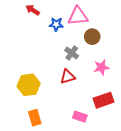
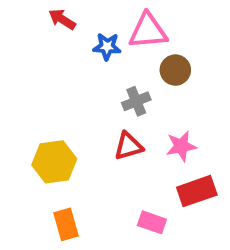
gray cross: (72, 53) -> (136, 101), turned 32
pink star: (101, 67) -> (181, 146), moved

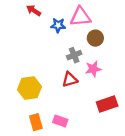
pink star: (181, 146) -> (93, 69), moved
pink rectangle: (152, 222) -> (60, 121), moved

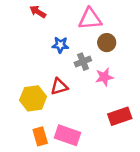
blue star: (58, 25) -> (60, 45), moved
red triangle: (70, 80) -> (59, 87), moved
pink rectangle: (60, 121) -> (67, 135), size x1.5

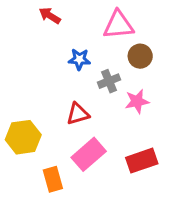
yellow hexagon: (33, 98) -> (23, 137), moved
red rectangle: (120, 116) -> (142, 161), moved
pink rectangle: (67, 135) -> (89, 154), moved, turned -60

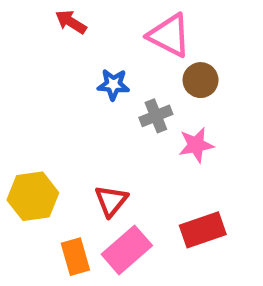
pink triangle: (118, 25) -> (169, 35), turned 32
red triangle: (78, 114) -> (111, 201), moved, turned -35
pink rectangle: (89, 154) -> (127, 250), moved

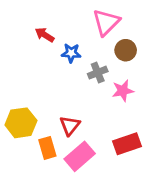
red arrow: (71, 22) -> (45, 35), moved
pink triangle: (169, 35) -> (106, 22), turned 48
orange rectangle: (75, 257) -> (47, 148), moved

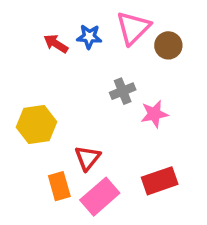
brown circle: (126, 50) -> (168, 45), moved
blue star: (71, 53) -> (89, 37), moved
yellow hexagon: (21, 123) -> (37, 125), moved

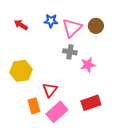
pink triangle: (133, 28) -> (72, 28), moved
red arrow: (56, 44) -> (21, 25), moved
gray cross: (123, 91) -> (70, 52), turned 32

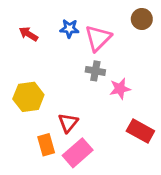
brown circle: (96, 26) -> (142, 19), moved
red rectangle: (91, 103) -> (140, 131), moved, turned 48

